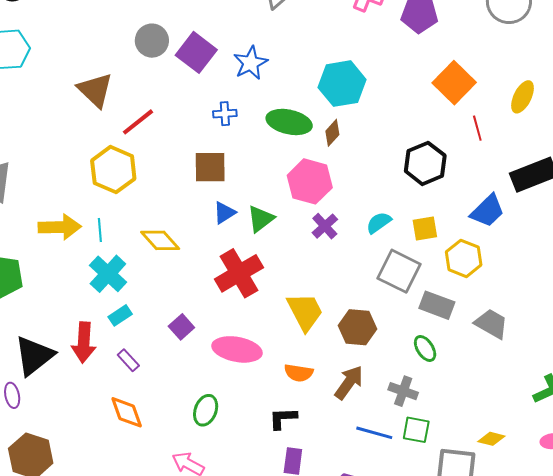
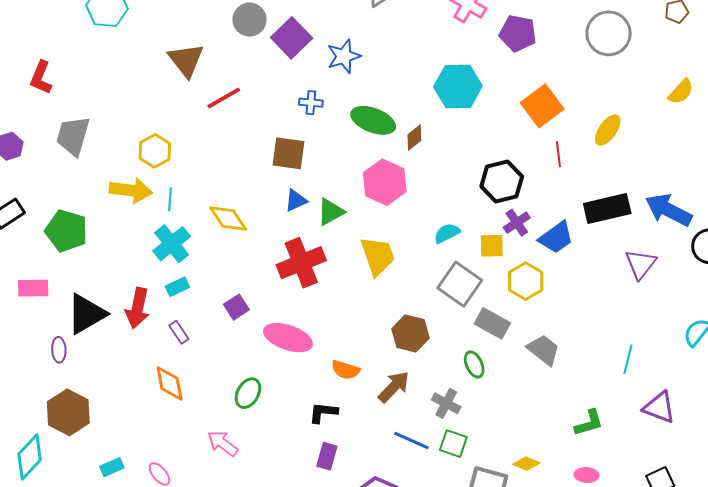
cyan hexagon: (342, 84) -> (458, 86), moved
yellow hexagon: (113, 170) -> (155, 151), moved, size x0.7
purple cross: (325, 226) -> (517, 223), moved
yellow trapezoid: (305, 312) -> (378, 256), moved

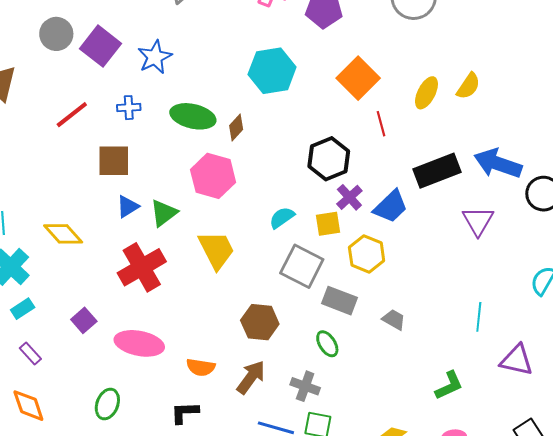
yellow semicircle: (681, 92) -> (468, 86), moved
red line: (224, 98) -> (72, 115), moved
gray trapezoid: (543, 350) -> (394, 319), size x0.7

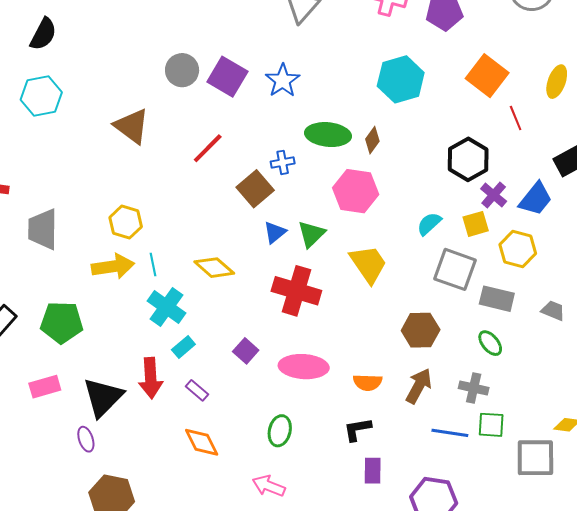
blue cross: (129, 108) -> (283, 162), moved
brown square: (114, 161) -> (255, 189), turned -33
red cross: (142, 267) -> (296, 291), turned -36

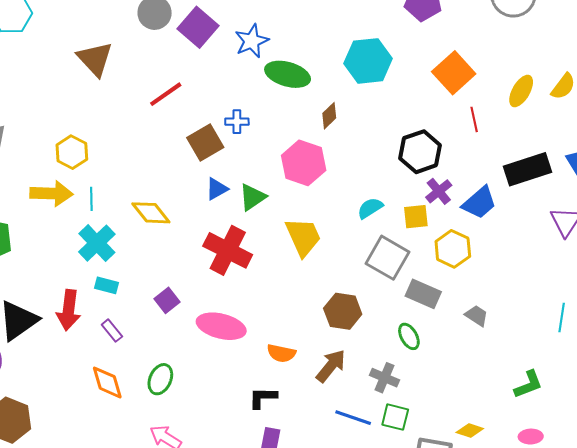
green ellipse: (328, 135) -> (288, 74), moved
cyan rectangle: (183, 347) -> (106, 285), turned 45
green ellipse: (280, 431) -> (160, 379), moved

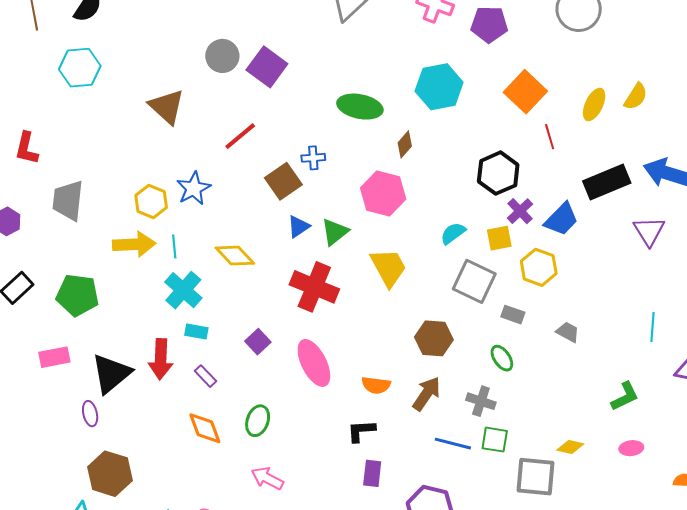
blue star: (252, 41) -> (194, 188), moved
gray rectangle: (423, 294) -> (513, 315), size x0.7
pink ellipse: (221, 326) -> (314, 363), turned 54

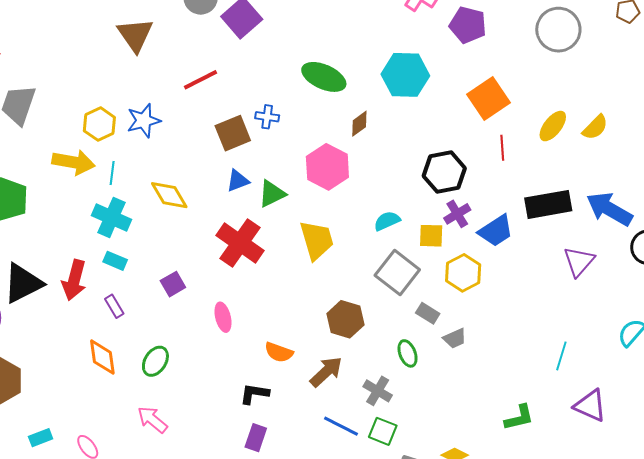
cyan cross: (183, 290) -> (111, 218), turned -30
gray trapezoid: (568, 332) -> (455, 338), moved, turned 115
pink ellipse: (314, 363) -> (223, 317), size x0.6

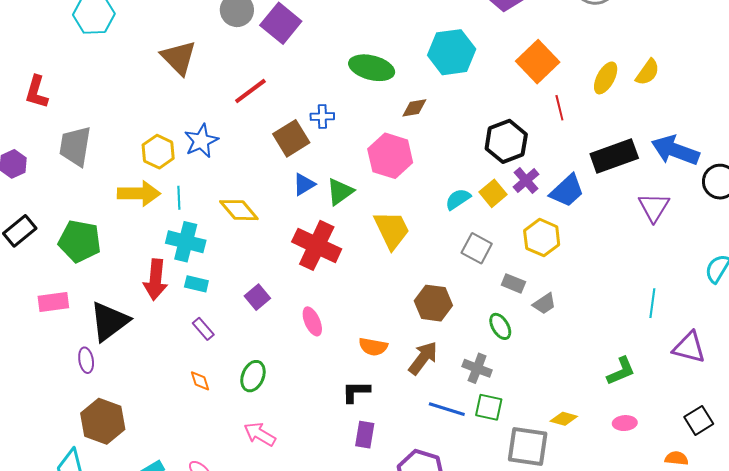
brown diamond: (359, 124) -> (414, 108), turned 36
yellow square: (431, 236) -> (493, 193), moved, turned -32
gray square: (397, 272) -> (477, 248), size x0.7
red arrow: (74, 280) -> (155, 280), moved
orange diamond: (102, 357) -> (200, 381), size x0.6

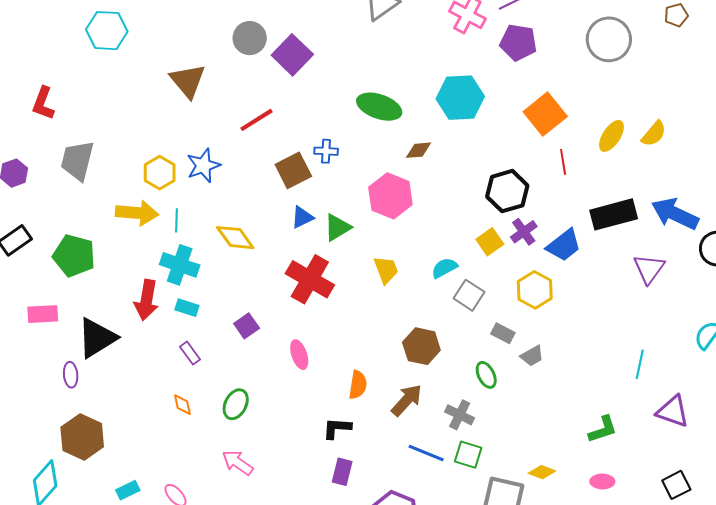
cyan semicircle: (458, 199) -> (444, 268), moved
yellow trapezoid: (392, 230) -> (386, 270), size x0.7
orange semicircle: (373, 347) -> (358, 385), turned -96

